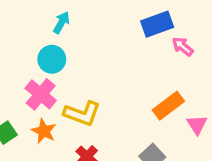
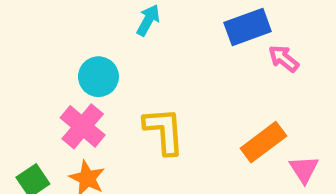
cyan arrow: (61, 23) -> (148, 20), moved
yellow L-shape: (82, 114) -> (164, 131), moved, turned -114

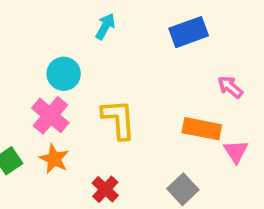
pink arrow: (284, 59) -> (230, 87), moved
orange rectangle: (263, 142) -> (202, 129), turned 48

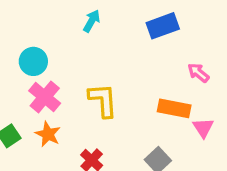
cyan circle: (64, 74) -> (33, 61), moved

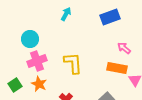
pink arrow: (198, 73) -> (124, 48), moved
pink cross: (45, 97) -> (37, 61), turned 30

